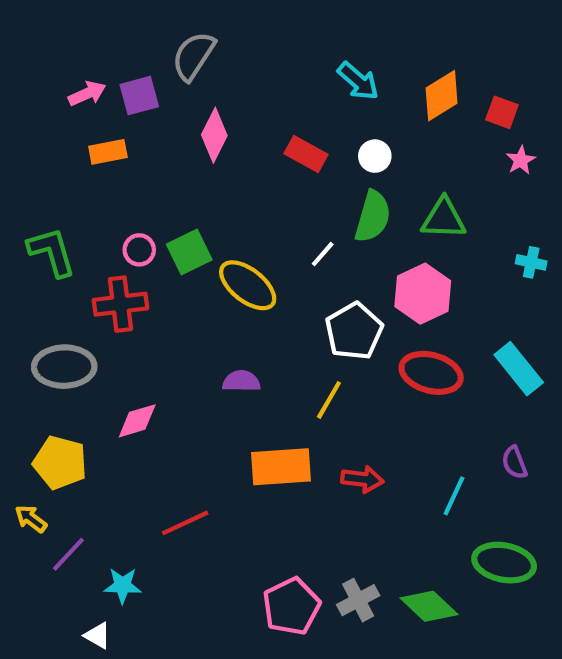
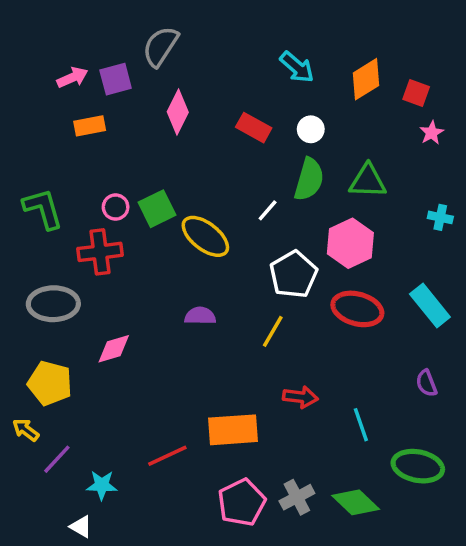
orange rectangle: (281, 467) -> (233, 430), moved
cyan line: (454, 496) -> (361, 425), moved, turned -44
red line: (185, 523) -> (167, 456), moved

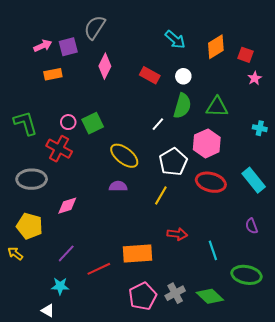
yellow ellipse: (205, 236) -> (124, 156), moved
red cross: (100, 252) -> (59, 149), turned 35
purple line: (57, 459) -> (66, 253), moved

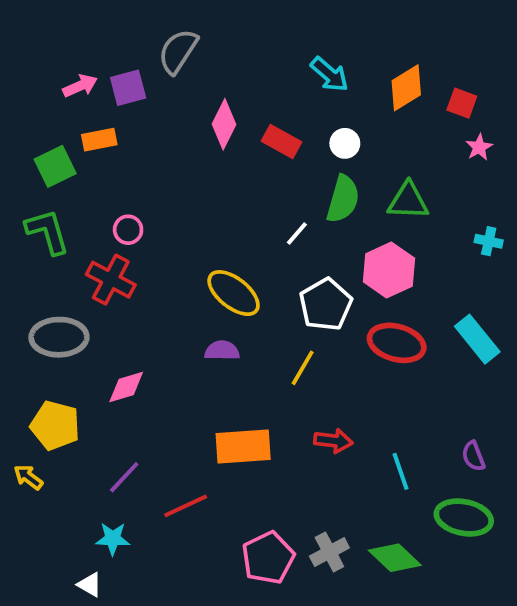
pink diamond: (105, 66) -> (224, 124), moved
green square: (93, 123) -> (55, 166), moved
purple semicircle: (252, 226) -> (473, 456), moved
orange rectangle: (138, 253) -> (243, 446), moved

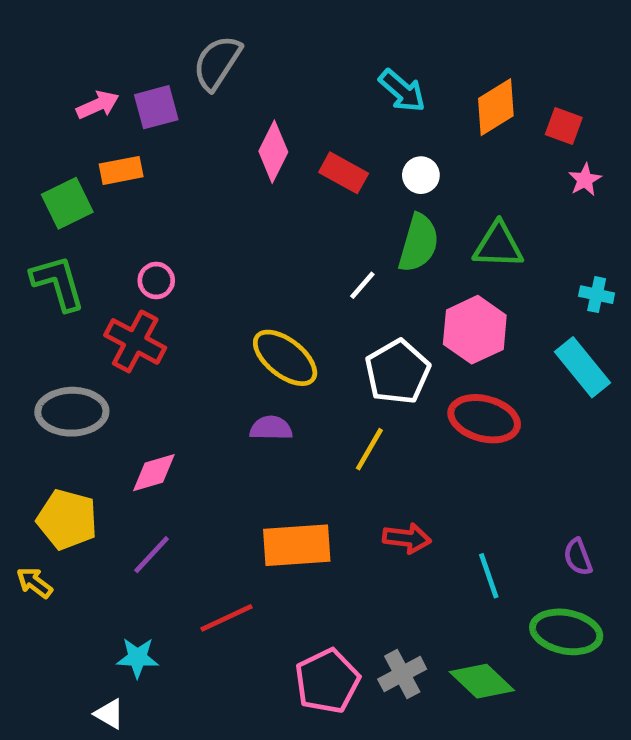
cyan rectangle: (477, 339) -> (583, 367), moved
purple line: (124, 477) -> (152, 555), moved

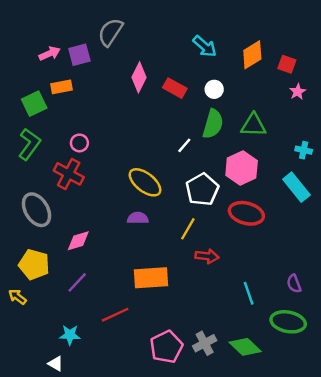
green L-shape: (58, 283) -> (29, 144), turned 52
gray ellipse: (72, 412) -> (37, 210), turned 60
red arrow: (407, 538) -> (207, 256), moved

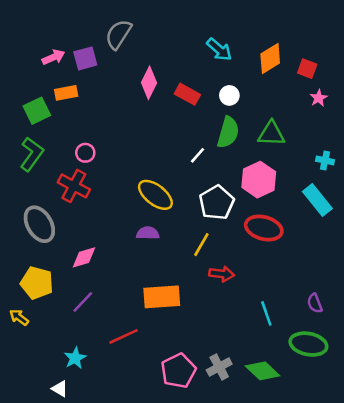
cyan star: (70, 335) -> (75, 358), turned -30

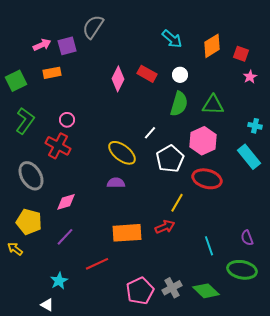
pink diamond: (149, 83) -> (118, 79), moved
green square: (37, 111) -> (16, 81), moved
white line: (198, 155) -> (150, 133), moved
yellow line: (201, 245) -> (177, 203), moved
red arrow: (222, 274) -> (165, 227), moved, turned -30

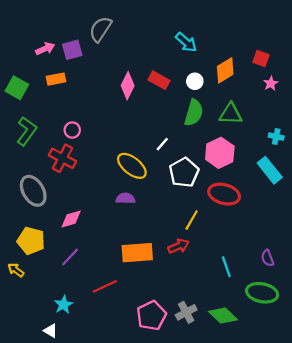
orange diamond: (212, 46) -> (225, 70), moved
green square: (16, 81) -> (17, 88), turned -35

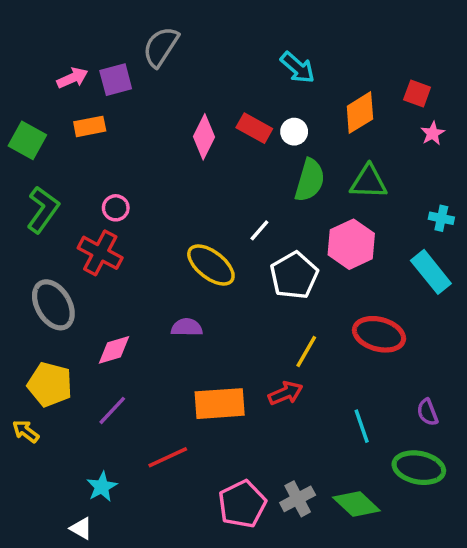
white circle: (195, 81) -> (294, 132), moved
red ellipse: (224, 194) -> (379, 334), moved
purple semicircle: (125, 198) -> (187, 327), moved

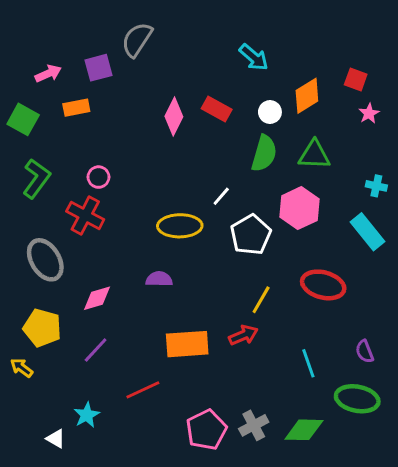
pink arrow: (72, 78) -> (48, 74), moved
white circle: (294, 132) -> (270, 112), moved
yellow ellipse: (211, 265) -> (180, 226), turned -39
green diamond: (356, 504) -> (304, 430), turned -42
white triangle: (81, 528) -> (56, 439), moved

